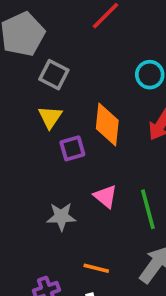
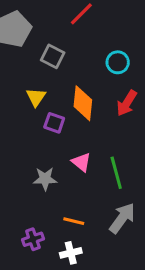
gray square: (54, 75) -> (53, 56), moved
purple square: (72, 148) -> (54, 123), turned 35

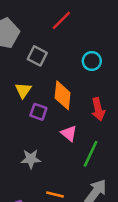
red arrow: (127, 103) -> (98, 109), moved, turned -45
pink triangle: (81, 162) -> (69, 133), moved
green line: (116, 173) -> (91, 154), turned 40

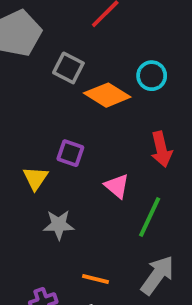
yellow triangle: (23, 90) -> (36, 178), moved
orange diamond: (63, 95) -> (107, 95), moved, turned -64

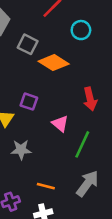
cyan circle: (152, 76) -> (81, 30), moved

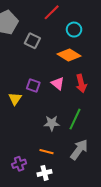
orange diamond: (54, 63) -> (69, 55), moved
pink triangle: (60, 124) -> (58, 83), moved
gray star: (21, 150) -> (52, 123), moved

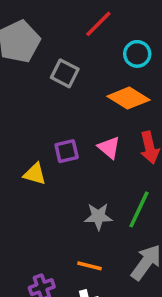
purple square: (33, 85) -> (67, 151), turned -32
yellow triangle: (15, 99) -> (35, 174), turned -48

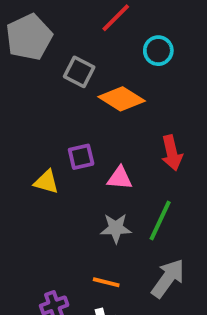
orange diamond: (128, 98) -> (122, 99), moved
pink triangle: (109, 148) -> (120, 178), moved, turned -35

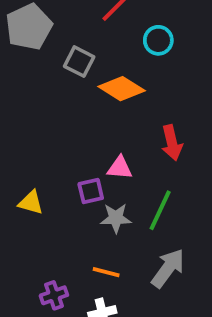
purple square: (81, 157) -> (91, 191), moved
yellow triangle: (46, 182) -> (31, 203), moved

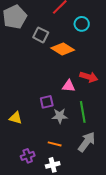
red arrow: (172, 143) -> (89, 77), turned -60
pink triangle: (120, 168) -> (69, 86), moved
yellow triangle: (31, 203) -> (16, 118), moved
green line: (160, 210) -> (83, 112), turned -35

